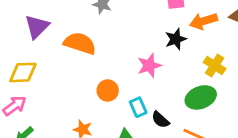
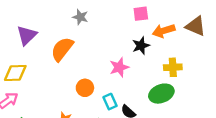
orange semicircle: (80, 43) -> (62, 49), turned -70
yellow cross: (215, 66) -> (173, 67), turned -36

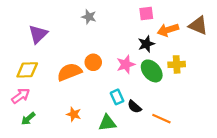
orange semicircle: (62, 49) -> (69, 72), moved, turned 30
orange circle: (85, 88) -> (93, 62), moved
green ellipse: (161, 94) -> (152, 71), moved, turned 70

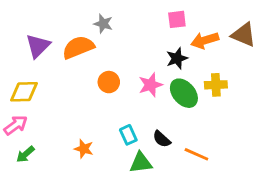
orange semicircle: (69, 72) -> (78, 47), moved
cyan rectangle: (117, 97) -> (128, 135), moved
green triangle: (107, 123) -> (141, 163), moved

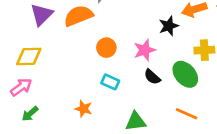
green ellipse: (184, 93) -> (185, 74), moved
cyan rectangle: (128, 135) -> (110, 82), moved, turned -42
black semicircle: (162, 139) -> (152, 77), moved

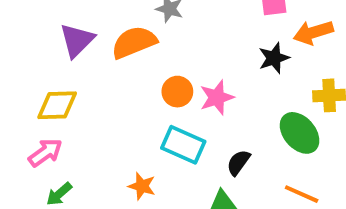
pink star: (145, 50) -> (217, 97), moved
black semicircle: (152, 77) -> (238, 162), moved, turned 84
cyan rectangle: (110, 82) -> (183, 145), size x1.5

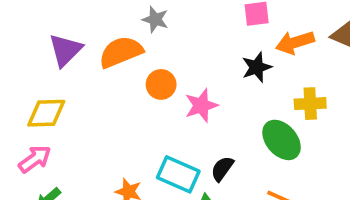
orange circle: (177, 92) -> (161, 84), moved
cyan rectangle: (183, 145) -> (178, 174), moved

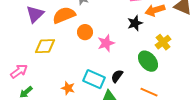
yellow cross: (310, 104) -> (163, 42), turned -35
yellow diamond: (46, 113) -> (45, 46), moved

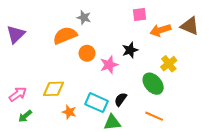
purple triangle: (35, 14) -> (16, 34), moved
black star: (135, 23) -> (130, 50), moved
yellow diamond: (45, 46) -> (53, 89), moved

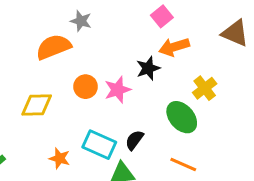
pink square: (139, 14) -> (162, 16), turned -32
orange arrow: (160, 30) -> (174, 47), moved
orange circle: (87, 53) -> (86, 87), moved
yellow diamond: (53, 89) -> (37, 105), moved

